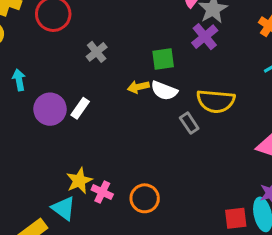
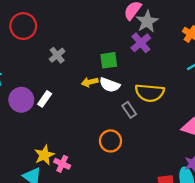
orange circle: (145, 198) -> (110, 141), moved

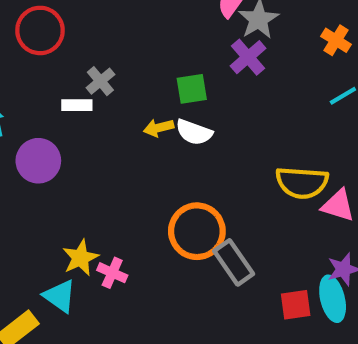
yellow semicircle: (150, 93) -> (302, 183), moved
white rectangle: (45, 99) -> (77, 105), moved, turned 56
gray rectangle: (129, 110) -> (234, 262), moved, size x1.5
orange circle: (110, 141) -> (197, 231), size x1.4

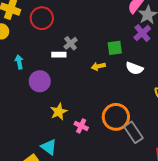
white semicircle: (194, 132) -> (134, 68), moved
yellow star: (80, 258) -> (59, 112), moved
pink cross: (112, 273) -> (81, 126), moved

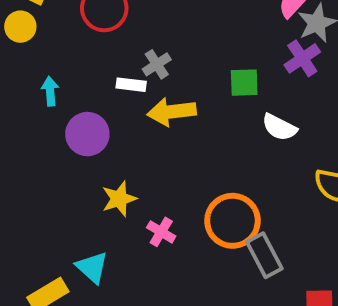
yellow arrow: (98, 66) -> (172, 112), moved, size x1.6

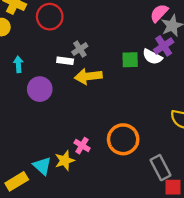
white semicircle: (279, 127) -> (152, 57), moved
yellow star: (119, 199) -> (65, 161), moved
gray rectangle: (264, 255) -> (161, 168), moved

